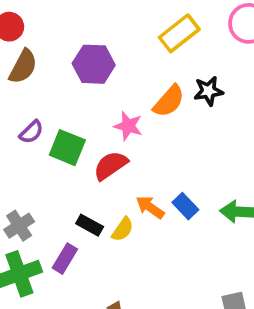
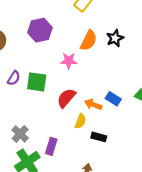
black star: (208, 91) -> (115, 38), moved
red semicircle: (110, 165) -> (66, 98), moved
black rectangle: (90, 225) -> (99, 137), moved

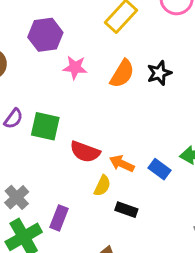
purple hexagon: (40, 30) -> (45, 35), moved
pink star: (69, 61) -> (75, 67), moved
red semicircle: (66, 98) -> (85, 152), turned -115
blue rectangle: (113, 99) -> (160, 169), moved

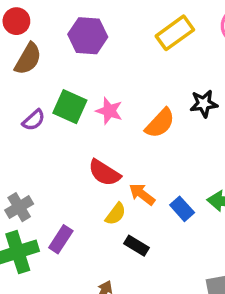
pink star: (75, 67) -> (109, 111), moved
orange semicircle: (122, 74) -> (160, 123), moved
green square: (45, 126) -> (70, 107), moved

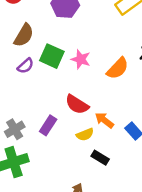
brown semicircle: (28, 59) -> (24, 35), moved
yellow semicircle: (116, 214) -> (85, 134), turned 30
purple rectangle: (61, 239) -> (48, 125), moved

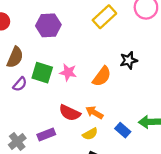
orange arrow: (104, 120) -> (94, 112), moved
purple rectangle: (48, 125) -> (46, 134), turned 42
yellow semicircle: (85, 134) -> (90, 134), moved

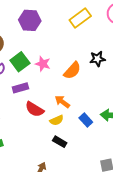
green square: (42, 73) -> (20, 62), turned 30
red semicircle: (70, 113) -> (35, 109), moved
purple rectangle: (46, 134) -> (20, 88), moved

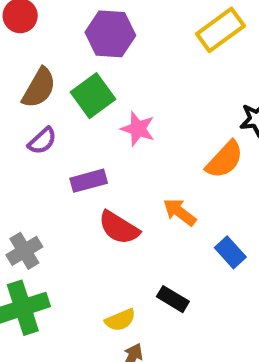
green square: (20, 62) -> (93, 96), moved
orange semicircle: (72, 71) -> (225, 160), moved
yellow semicircle: (57, 120) -> (120, 320), moved

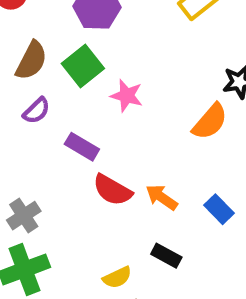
purple rectangle: (89, 181) -> (82, 147), turned 48
orange arrow: (180, 212) -> (162, 197), moved

